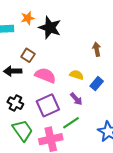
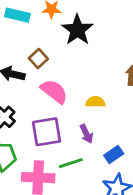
yellow semicircle: (77, 75) -> (95, 102), turned -32
blue rectangle: (97, 84) -> (114, 154), moved

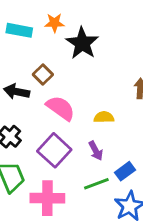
purple square: (47, 132) -> (54, 150), turned -36
green line: (71, 163) -> (96, 184), moved

